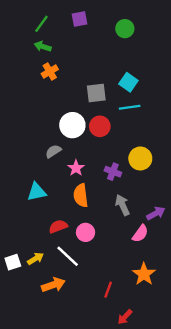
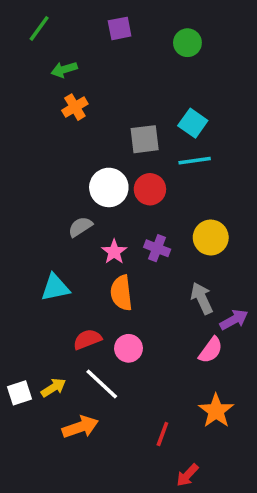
green line: (41, 24) -> (39, 28), moved
green arrow: (43, 46) -> (64, 70), turned -35
purple cross: (113, 172) -> (157, 248), moved
gray arrow: (122, 205) -> (202, 298), moved

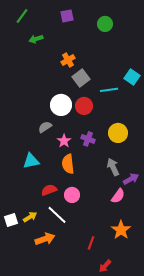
orange cross: (75, 107) -> (68, 60), moved
cyan square: (193, 123) -> (132, 77), moved
gray square: (145, 139) -> (81, 78), turned -30

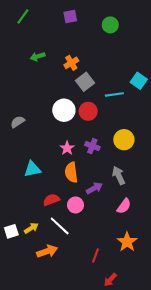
green arrow: (36, 39) -> (38, 57), moved
gray semicircle: (45, 127) -> (18, 122), moved
purple arrow: (131, 179) -> (94, 188), moved

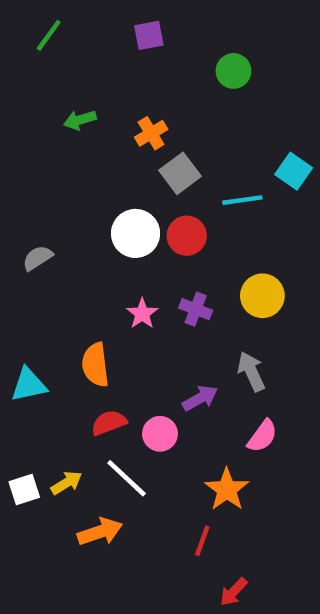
green circle: (110, 25) -> (233, 71), moved
cyan triangle: (32, 169) -> (29, 385), moved
orange semicircle: (71, 172) -> (95, 365), moved
orange star: (127, 242) -> (227, 489), moved

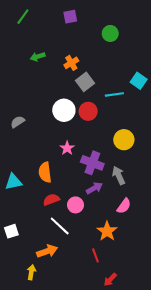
purple cross: (196, 309) -> (92, 163), moved, size x1.5
yellow arrow: (67, 483) -> (31, 272), moved, turned -48
red line: (202, 541) -> (95, 255), turned -40

